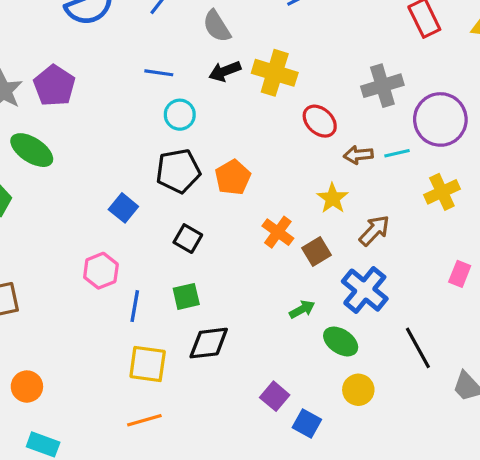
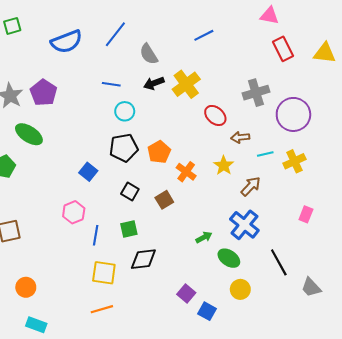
yellow cross: (275, 73) -> (186, 84), turned 36
cyan line: (397, 153) -> (265, 154), moved
orange cross: (278, 232) -> (186, 172), moved
brown square: (316, 251) -> (164, 200), moved

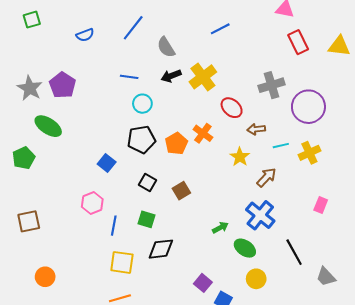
blue semicircle: (66, 42) -> (85, 35), size x0.6
orange cross: (186, 172) -> (203, 133), moved
green square: (129, 229) -> (147, 219), turned 30

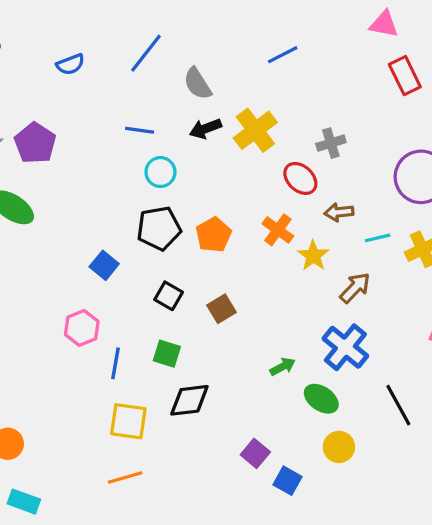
gray cross: (272, 85) -> (331, 143), moved, size x0.7
orange cross: (203, 133) -> (278, 230), moved

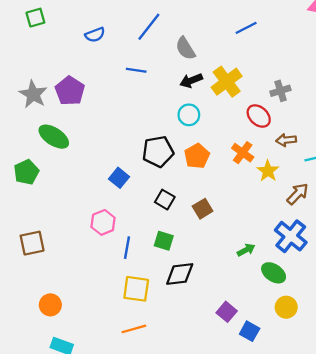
blue line: (140, 130) -> (136, 70), moved
cyan circle: (160, 172) -> (189, 115), moved

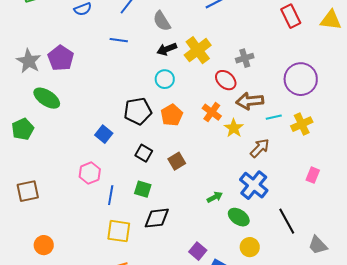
brown arrow: (286, 140) -> (250, 101), size x1.5

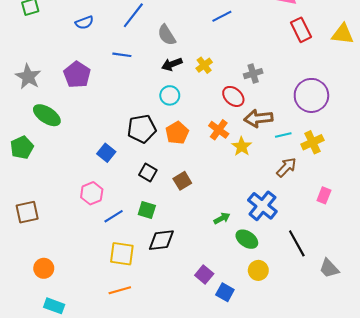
yellow cross: (198, 50) -> (204, 65), size x0.6
purple pentagon: (61, 58) -> (77, 75), moved
brown arrow: (260, 148) -> (286, 167), moved
blue line: (111, 195) -> (114, 216), turned 48

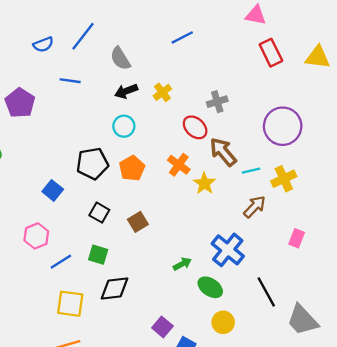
blue semicircle: (84, 23) -> (43, 44), moved
brown arrow: (258, 118) -> (223, 152), turned 56
gray trapezoid: (329, 268) -> (302, 320), size x1.4

